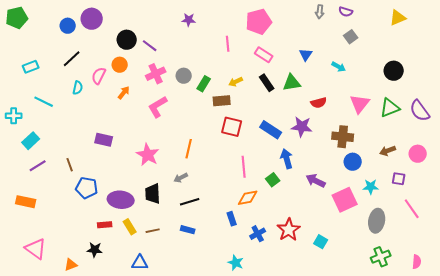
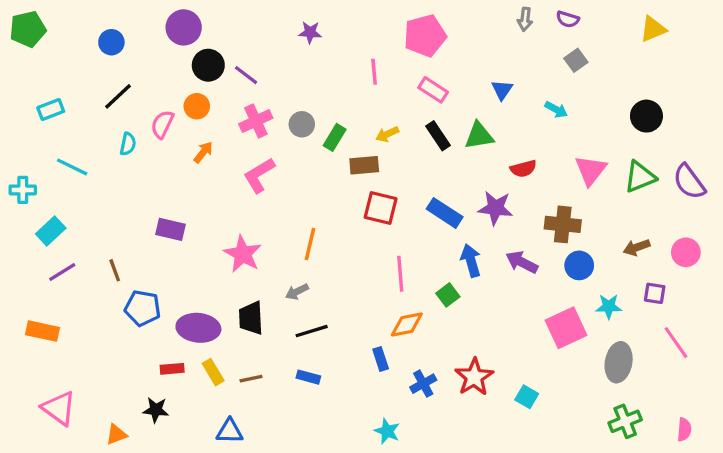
purple circle: (92, 19) -> (184, 27), moved
purple arrow: (316, 181) -> (522, 262), moved

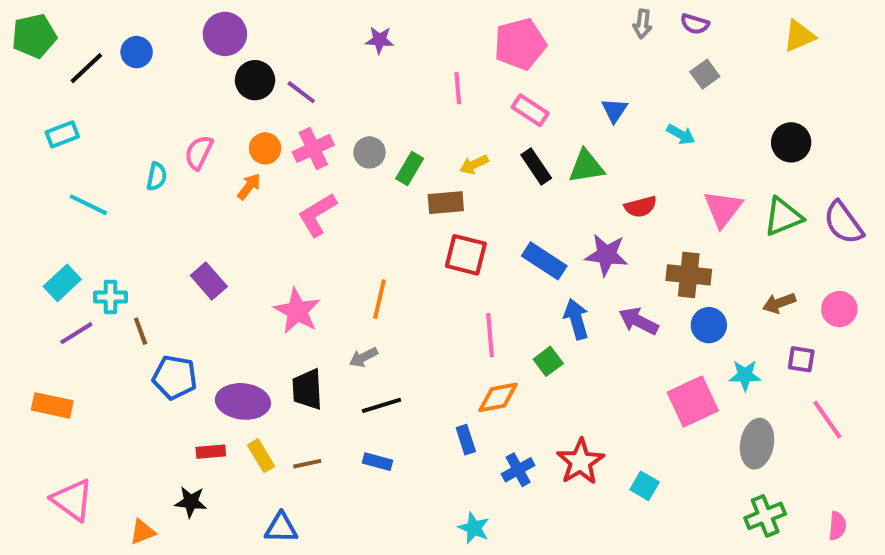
black line: (118, 96) -> (86, 68), moved
orange circle: (197, 106) -> (265, 148), moved
cyan cross: (23, 190) -> (110, 297), moved
purple rectangle: (171, 229) -> (209, 281), turned 36

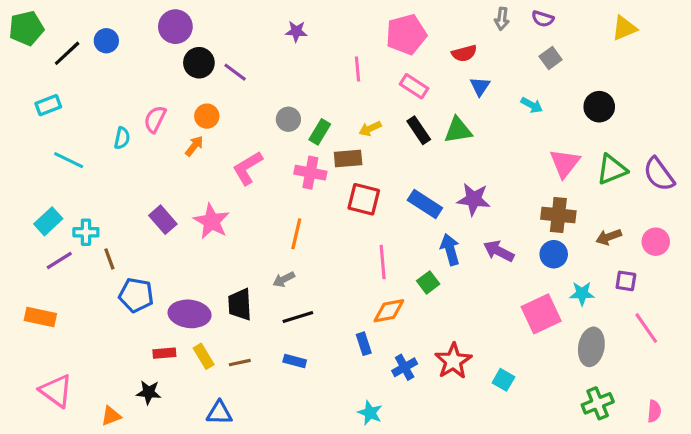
black circle: (791, 142) -> (599, 107), moved
pink cross: (313, 148) -> (310, 173), moved, turned 36
red semicircle: (641, 207) -> (464, 53), moved
brown cross: (689, 275) -> (558, 215), moved
pink star: (297, 311) -> (211, 221), moved

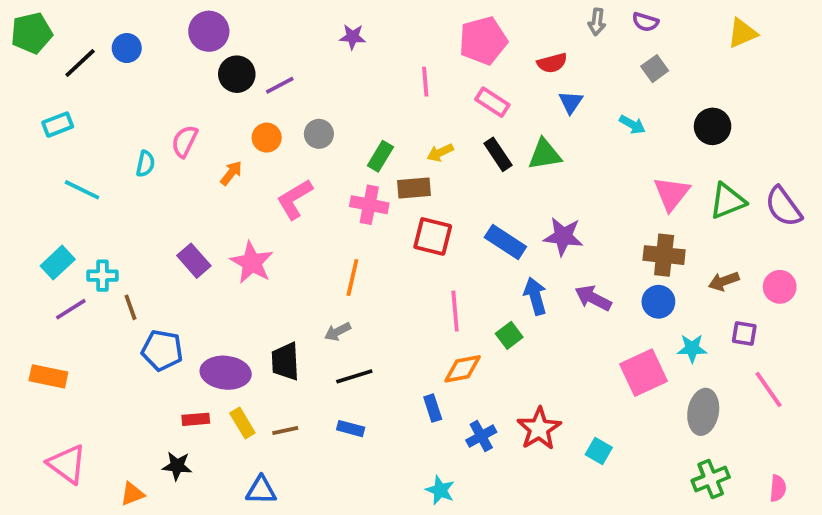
purple line: (235, 72) -> (280, 85), turned -65
orange circle: (207, 116) -> (267, 138), moved
gray circle: (288, 119) -> (319, 134), moved

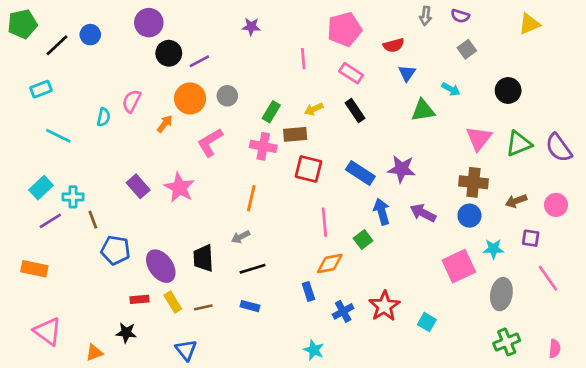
orange circle: (267, 138) -> (190, 98), size x1.5
green triangle: (545, 154) -> (423, 110), moved
purple ellipse: (226, 373) -> (161, 266), turned 48
blue triangle: (261, 490) -> (186, 350), turned 50

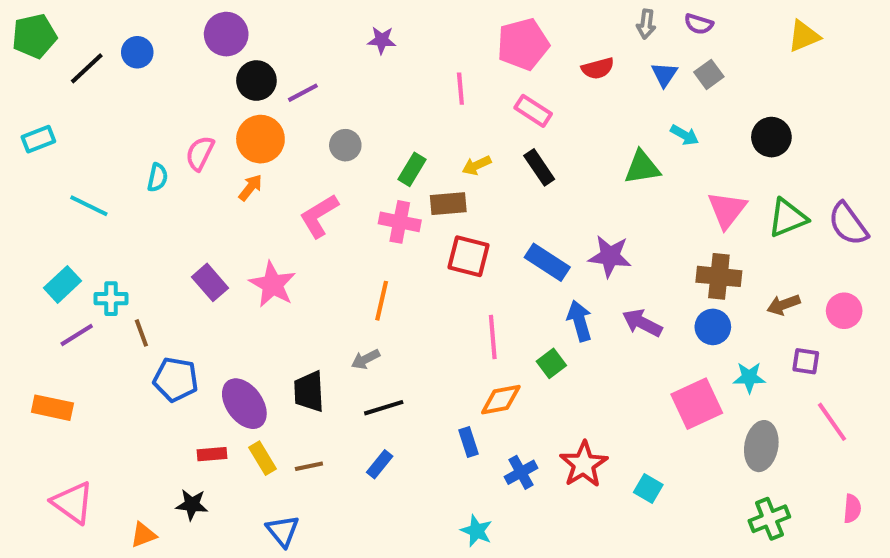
blue triangle: (407, 73) -> (664, 74), moved
cyan rectangle: (41, 89) -> (38, 139), moved
orange circle: (190, 98) -> (260, 139), moved
blue rectangle: (250, 306) -> (380, 464), turned -66
pink semicircle: (555, 349) -> (852, 509), moved

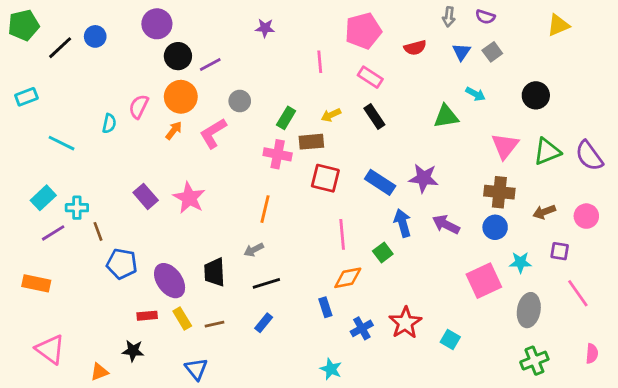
pink L-shape: (319, 216) -> (213, 133), moved

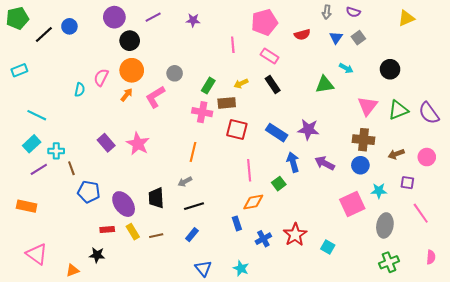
purple line: (210, 65) -> (153, 17), moved
cyan line: (61, 143) -> (37, 115), moved
blue triangle: (196, 369) -> (203, 268), moved

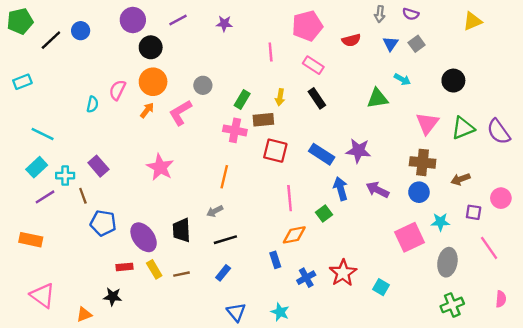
yellow arrow: (241, 84) -> (280, 97), turned -56
purple rectangle: (106, 143) -> (98, 166), moved
pink circle: (427, 157) -> (501, 198), moved

